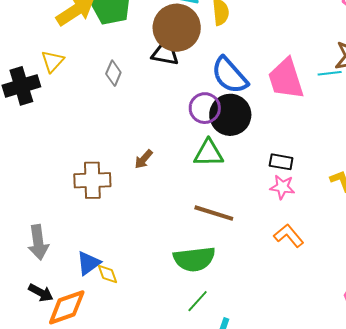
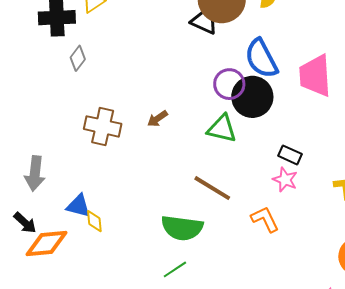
gray diamond: (113, 73) -> (78, 58), moved
orange L-shape: (289, 236) -> (265, 219), moved
blue triangle: (88, 263) -> (78, 206), turned 36

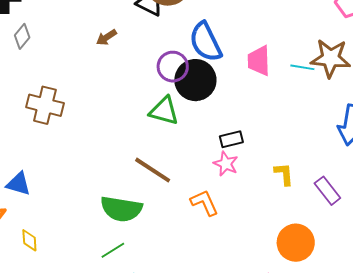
pink trapezoid: (315, 76) -> (259, 61), size x0.7
brown arrow: (157, 119) -> (106, 37), moved
black rectangle: (290, 155) -> (231, 139), turned -40
yellow diamond: (94, 221) -> (29, 240), moved

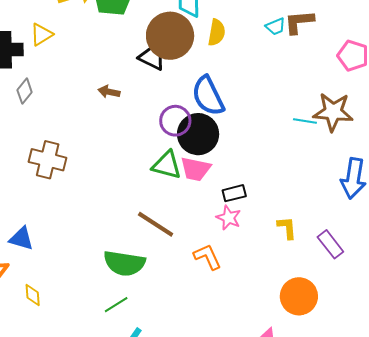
brown arrow: (106, 37) -> (109, 92), turned 45
pink trapezoid: (259, 61) -> (195, 169), moved, turned -76

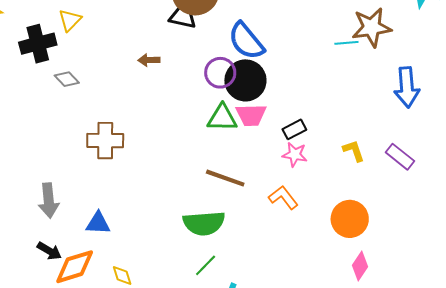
gray diamond: (25, 91) -> (67, 79), turned -70
orange circle: (299, 296) -> (350, 219), moved

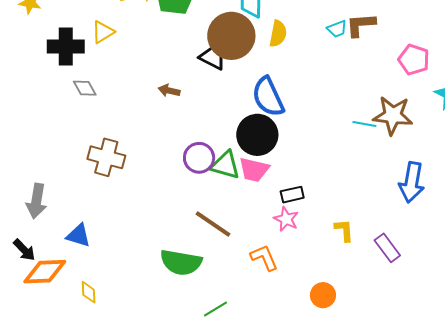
purple circle: (220, 73) -> (199, 158), moved
orange circle: (350, 219) -> (323, 295), size x0.7
green line: (206, 265) -> (215, 309), moved

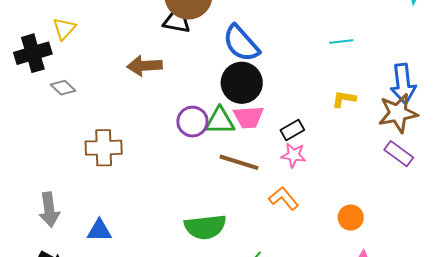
brown arrow: (169, 91) -> (145, 66), size x1.6
brown star: (393, 115) -> (398, 113), moved
brown line: (213, 224) -> (239, 162), moved
yellow L-shape: (344, 230) -> (344, 99), moved, turned -60

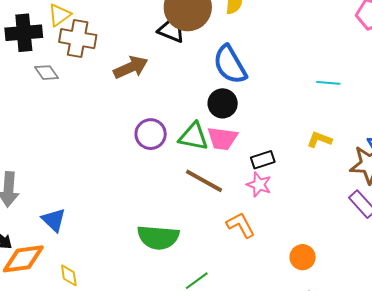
brown arrow: (145, 66) -> (131, 67), turned 148
black circle: (242, 83) -> (223, 103), size x0.7
purple circle: (192, 122) -> (151, 134), moved
brown cross: (104, 148) -> (78, 39), moved
blue triangle: (99, 231) -> (54, 220), turned 32

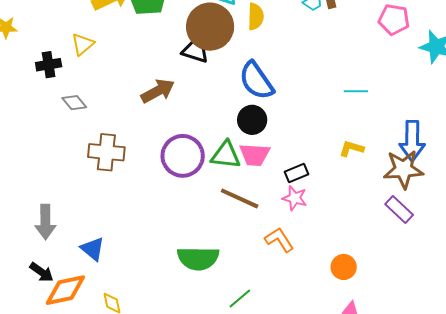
black cross: (24, 33) -> (49, 65), size x0.7
brown cross: (78, 39) -> (106, 152), moved
purple circle: (151, 134) -> (183, 156), size x1.4

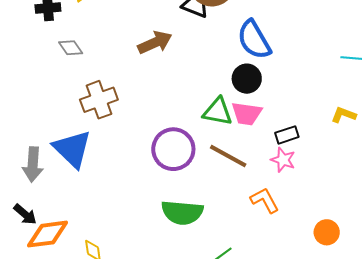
brown cross: (106, 152) -> (99, 100), turned -30
purple circle: (183, 156) -> (173, 149), moved
blue triangle: (93, 249) -> (72, 149), moved, size x1.6

